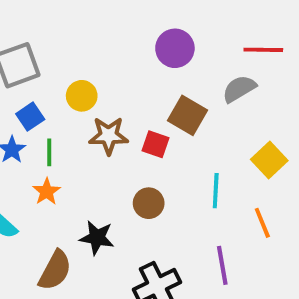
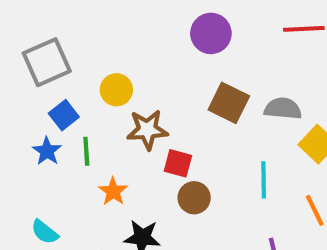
gray semicircle: (239, 89) -> (283, 109), moved, turned 40
red square: (156, 144) -> (178, 163), moved
orange star: (47, 192) -> (113, 191), moved

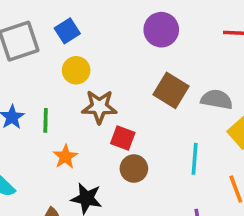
blue square: (64, 115) -> (67, 31), moved

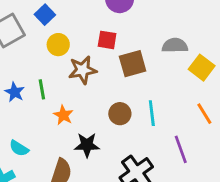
brown square: (171, 90) -> (133, 64), moved, turned -36
red square: (123, 138) -> (107, 40), moved
cyan line: (195, 159) -> (152, 113), moved

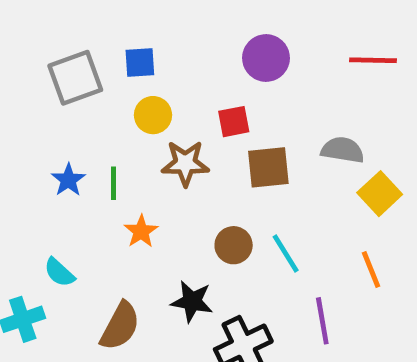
blue square: (45, 15) -> (140, 62), turned 30
red square: (107, 40) -> (234, 122), turned -30
cyan line: (152, 113) -> (286, 253), turned -35
black star: (87, 145) -> (192, 301), moved

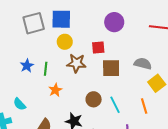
blue square: (140, 62) -> (61, 19), size x1.5
orange line: (371, 270) -> (144, 106), moved

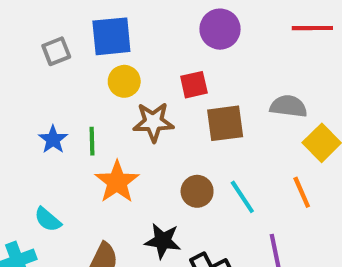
gray square: (34, 23) -> (56, 51), size x0.6
orange star: (55, 90) -> (117, 182), size x1.5

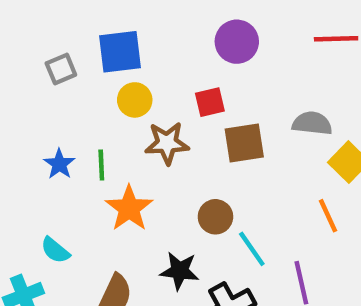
cyan line: (242, 197) -> (252, 249), moved

